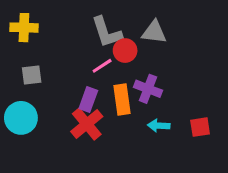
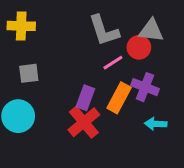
red circle: (125, 51) -> (139, 47), moved
pink line: (102, 66) -> (113, 63), moved
orange rectangle: (122, 100) -> (119, 98), turned 36

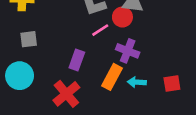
orange rectangle: (119, 98) -> (112, 77), moved
red cross: (84, 122) -> (66, 94), moved

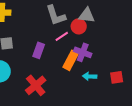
purple rectangle: (77, 60) -> (39, 50), moved
orange rectangle: (112, 77) -> (71, 60), moved

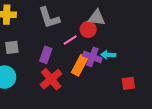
gray L-shape: (56, 15) -> (49, 18), moved
cyan arrow: (90, 76) -> (108, 55), moved
red cross: (36, 85) -> (51, 79), moved

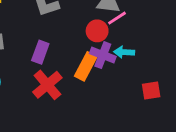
red circle: (88, 29) -> (97, 31), moved
pink line: (70, 40) -> (117, 18), moved

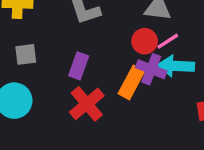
pink line: (117, 18) -> (168, 41), moved
cyan arrow: (124, 52) -> (176, 66), size x1.5

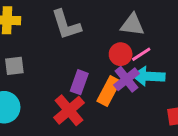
purple rectangle: (79, 66) -> (79, 82), moved
purple cross: (151, 69) -> (126, 79), turned 30

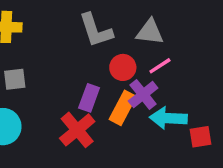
gray L-shape: (66, 25) -> (96, 30), moved
red circle: (121, 54) -> (123, 67), moved
cyan arrow: (149, 76) -> (168, 118), moved

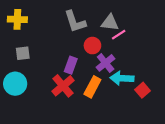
pink line: (160, 66) -> (119, 35), moved
orange rectangle: (123, 108) -> (92, 87), moved
red square: (200, 137) -> (143, 90), turned -32

